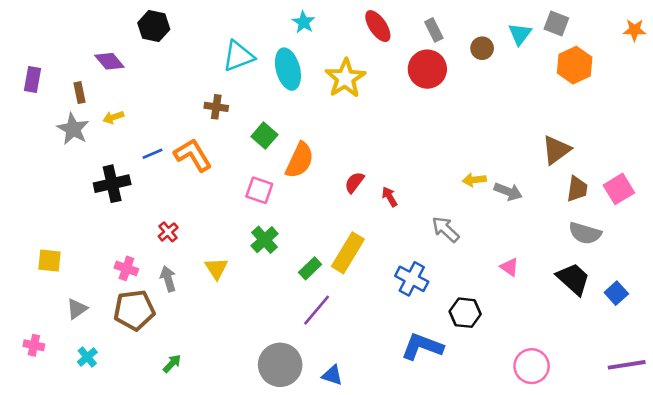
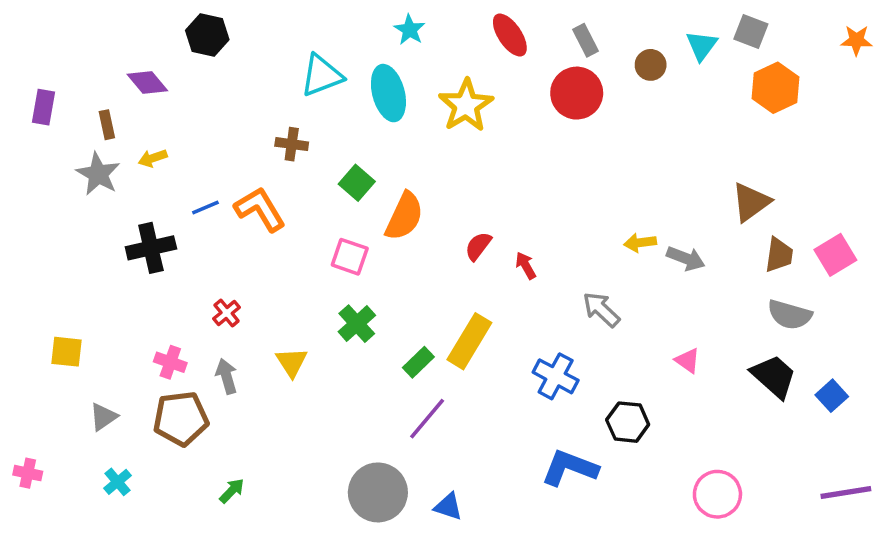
pink cross: (34, 345) -> (28, 473), moved

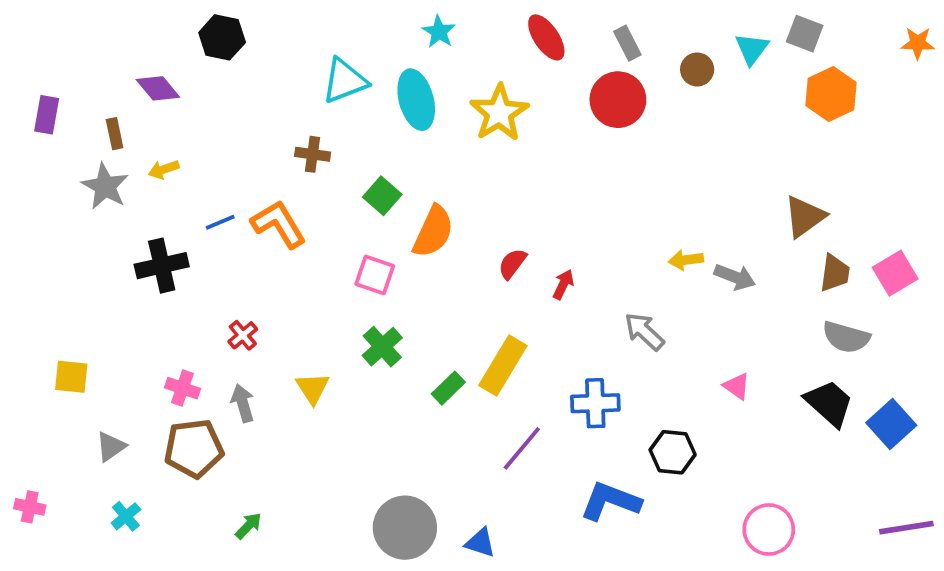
red arrow: (526, 265) -> (563, 284), turned 56
blue cross: (556, 376) -> (595, 403), turned -30
blue square: (832, 396) -> (891, 424), size x1.4
purple line: (427, 419) -> (522, 448), moved

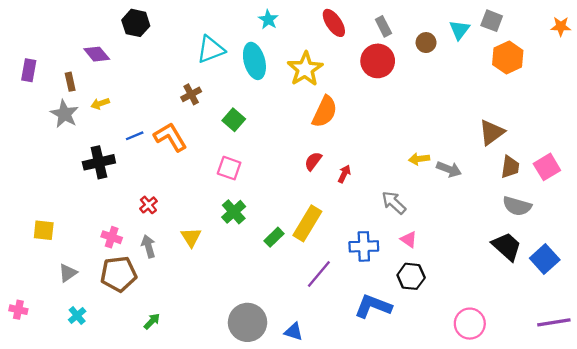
brown cross: (313, 154) -> (191, 94), turned -36
orange semicircle: (433, 232) -> (325, 112), moved
pink triangle: (737, 386) -> (409, 239), moved

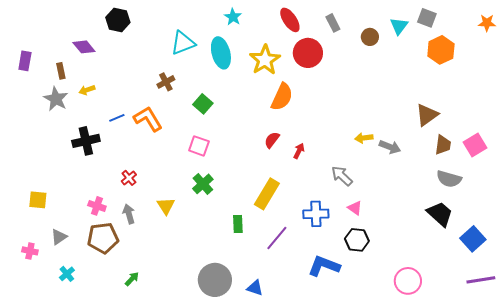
red circle: (378, 61) -> (308, 53), moved
green rectangle: (274, 237) -> (238, 224), moved, turned -48
blue square: (545, 259) -> (473, 239), moved
pink cross: (18, 310) -> (30, 251), moved

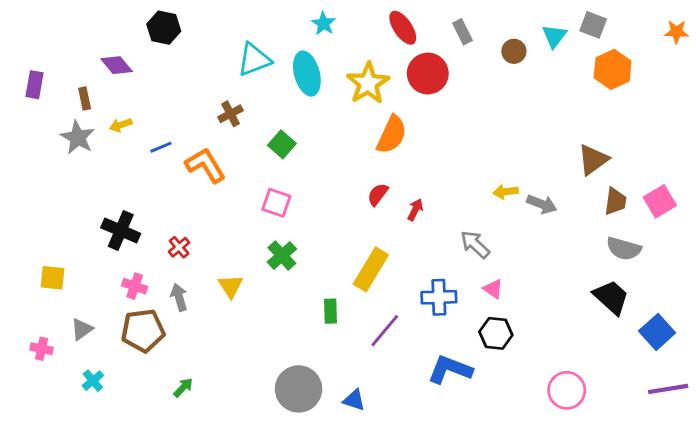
blue line: (117, 118) -> (161, 147), moved
black cross: (86, 141) -> (121, 231), moved, turned 36

